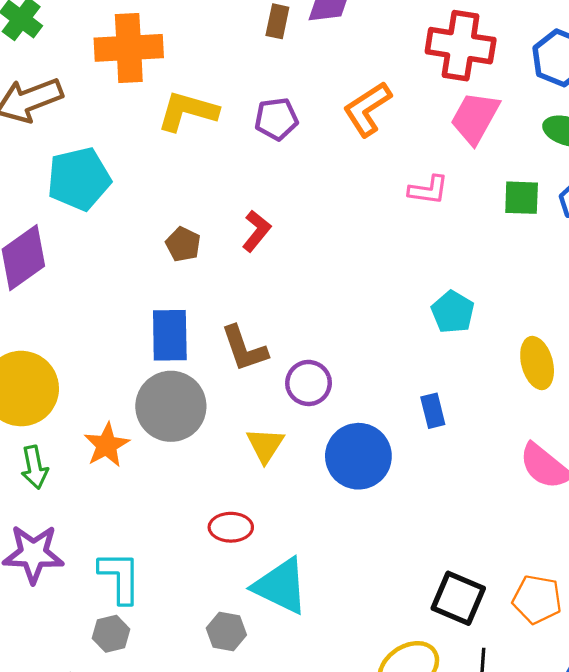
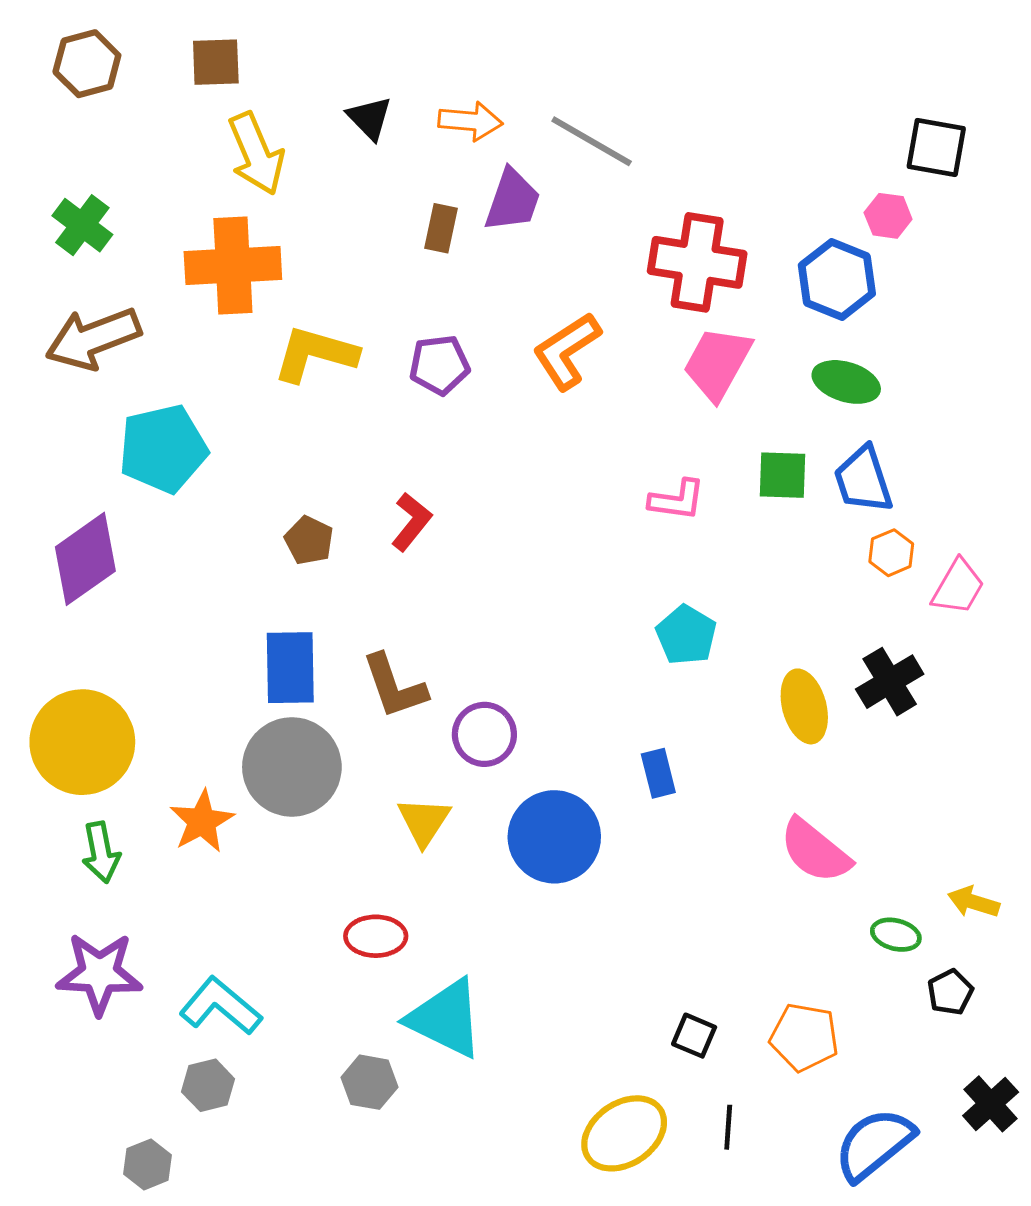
pink L-shape: (428, 190) -> (677, 500), moved
cyan L-shape: (120, 577) -> (220, 1006), turned -50
black square: (458, 598) -> (694, 1036), size x0.6

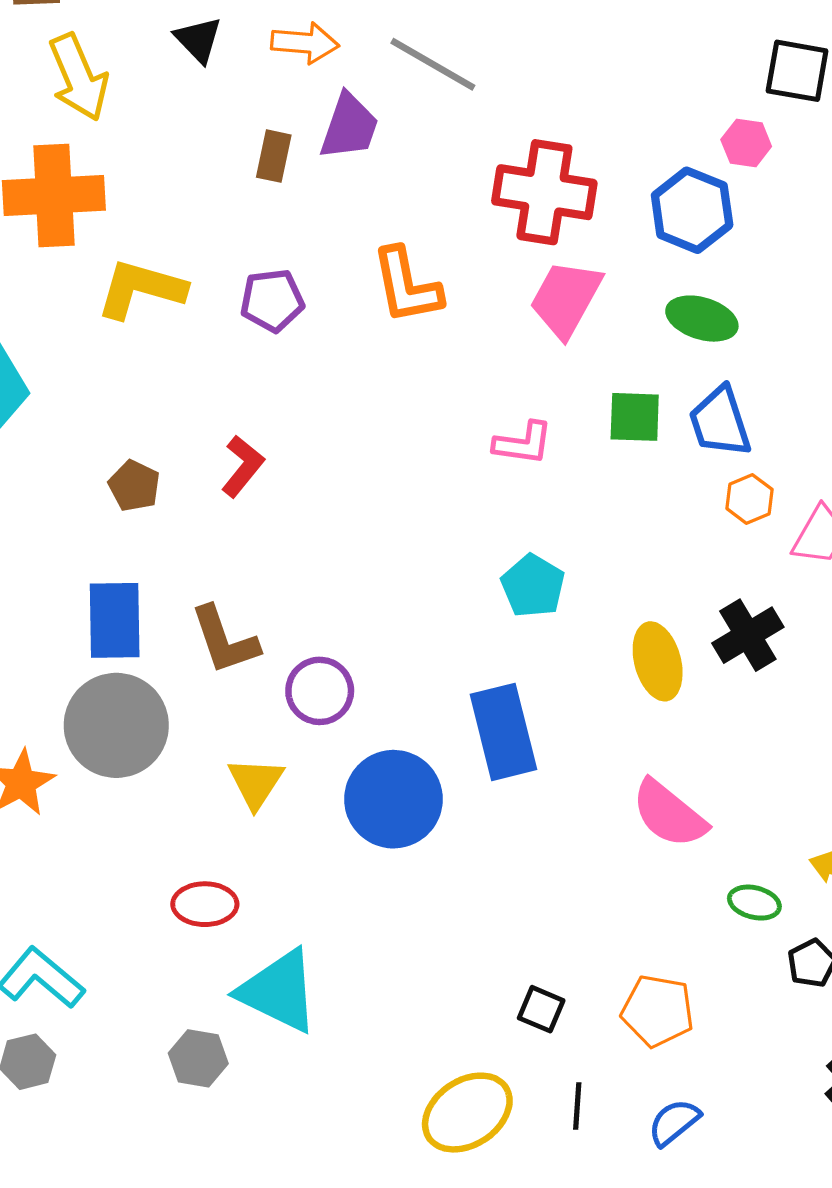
orange L-shape: (567, 351) -> (407, 286), turned -68
blue rectangle: (658, 773) -> (503, 732), size x1.8
blue semicircle: (874, 1144) -> (674, 1122), moved, size x0.6

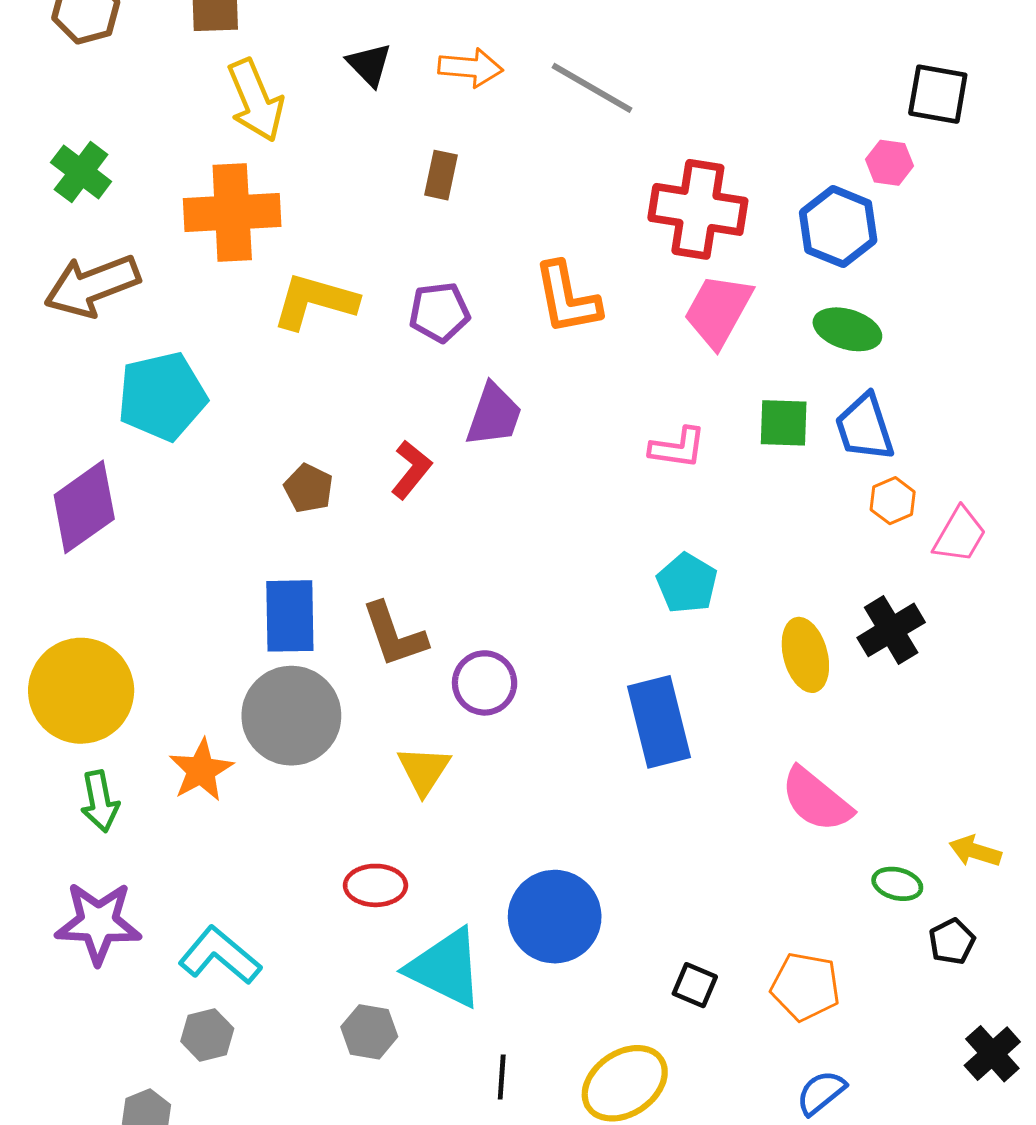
purple trapezoid: (349, 127) -> (494, 415), moved
blue circle: (393, 799) -> (555, 917), moved
black line: (577, 1106) -> (502, 1077), moved

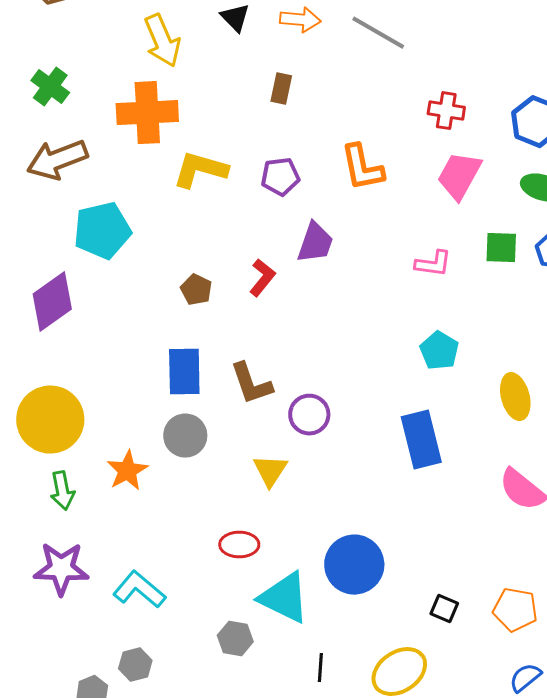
red cross: (698, 209) -> (446, 111), size x0.6
gray circle: (291, 716) -> (185, 436), size x0.7
gray hexagon: (207, 1035) -> (135, 665), moved

